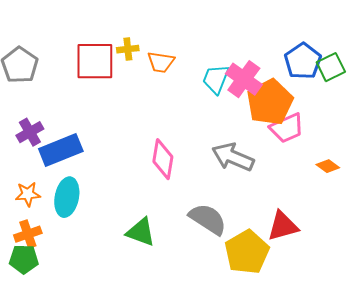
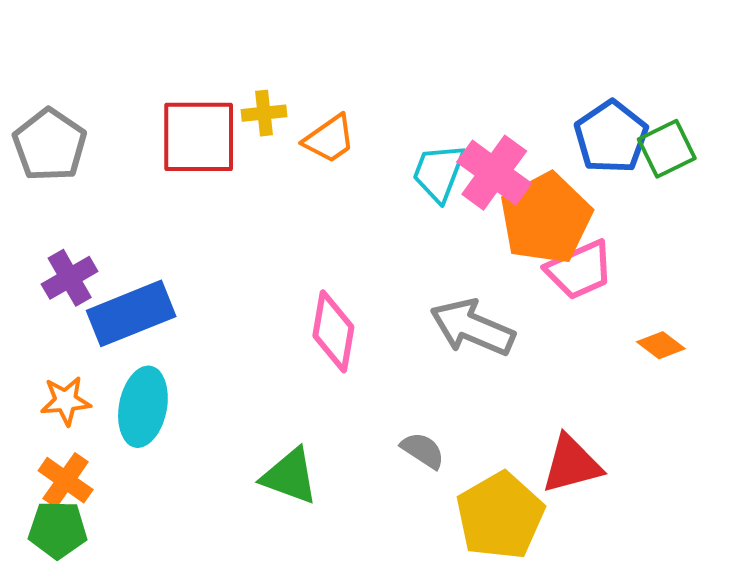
orange trapezoid: (161, 62) -> (329, 139), turned -44
gray semicircle: (208, 219) -> (423, 450), size x0.6
orange cross: (28, 234) -> (66, 480), turned -36

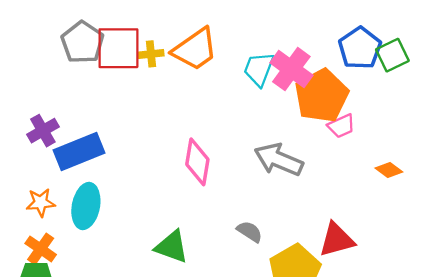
yellow cross: (264, 113) -> (151, 54), moved
orange trapezoid: (329, 139) -> (195, 49), size x1.5
gray pentagon: (50, 145) -> (82, 42), moved
pink trapezoid: (579, 270) -> (341, 126), size x0.7

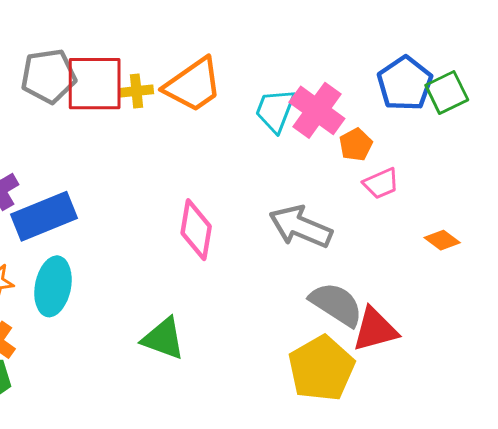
gray pentagon: (82, 42) -> (49, 76), turned 30
orange pentagon: (322, 96) -> (356, 145), size x0.5
gray semicircle: (250, 232) -> (336, 304), moved, size x1.6

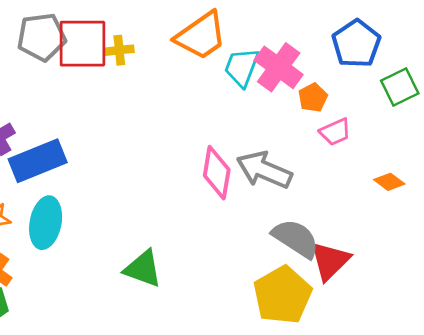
orange trapezoid: (193, 85) -> (201, 36), moved
green square: (447, 93) -> (400, 87), moved
pink diamond: (196, 230) -> (217, 173), moved
red triangle: (375, 330) -> (330, 261), turned -30

